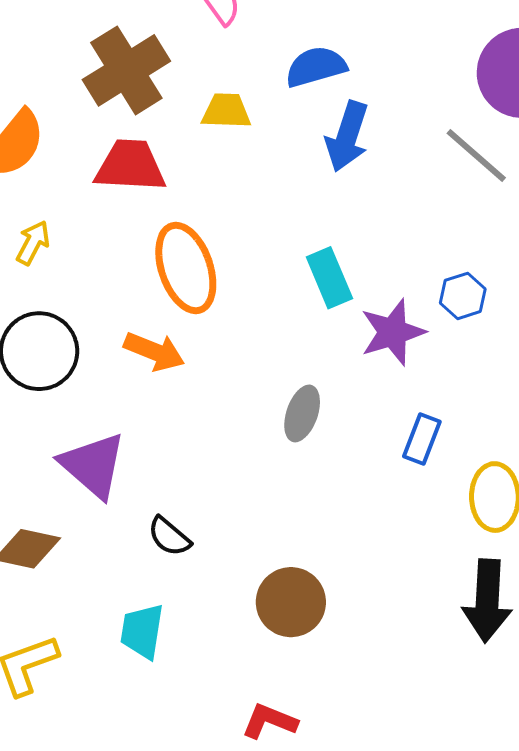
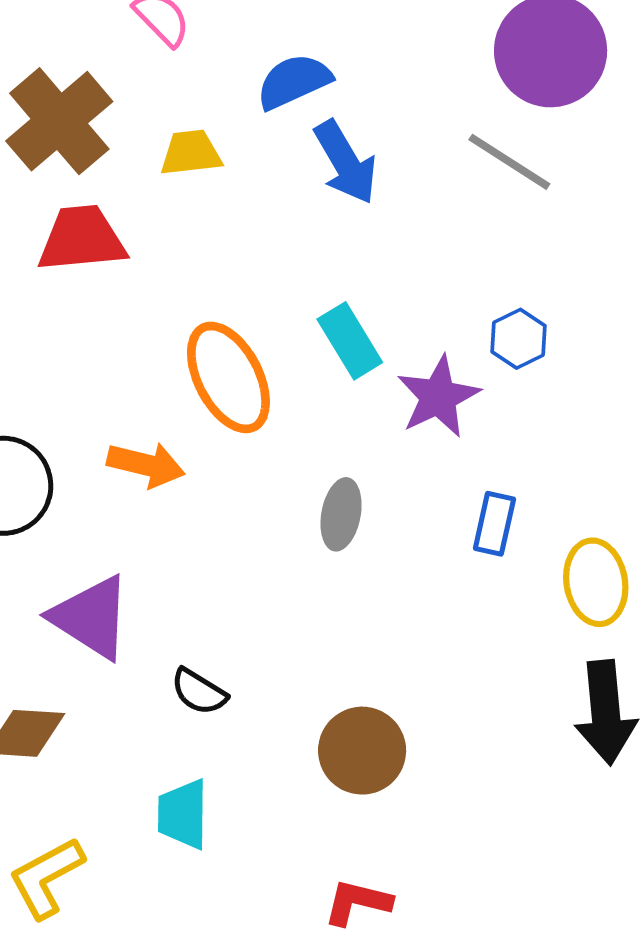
blue arrow: (347, 136) -> (346, 162), turned -40
orange ellipse: (186, 268) -> (228, 377), moved

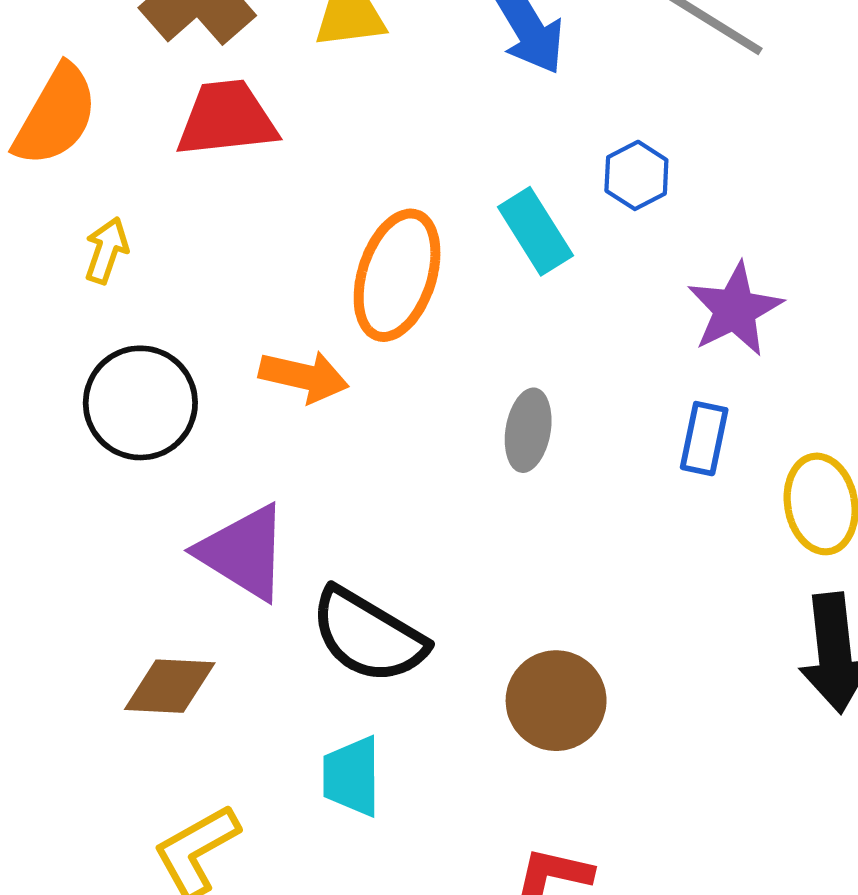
blue hexagon: (519, 339) -> (636, 175), moved
orange ellipse: (228, 377) -> (397, 275), turned 46
purple star: (438, 397) -> (735, 309), moved
black semicircle: (199, 692) -> (368, 636), size x1.8

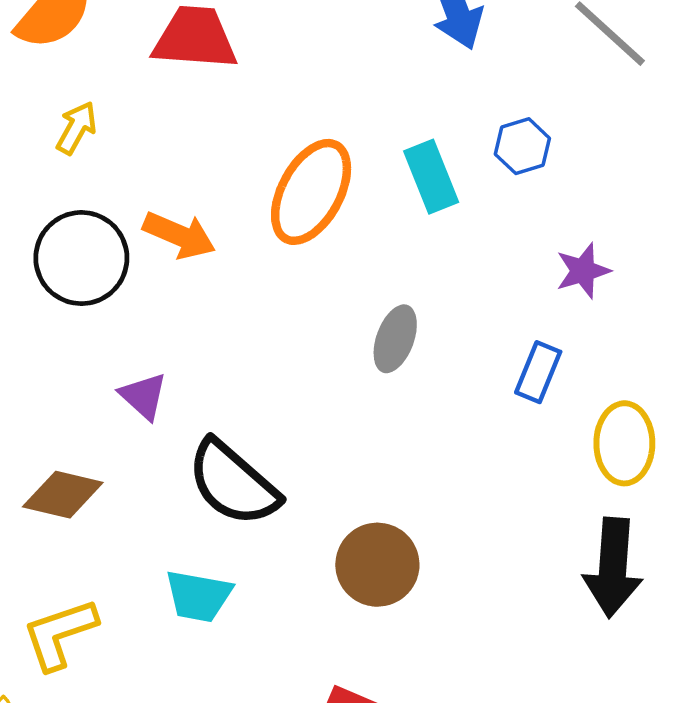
purple star: (735, 309) -> (583, 271), size x0.7
orange arrow: (304, 376) -> (179, 235), moved
purple triangle: (243, 552) -> (143, 396), size x0.6
cyan trapezoid: (352, 776) -> (198, 596), turned -90

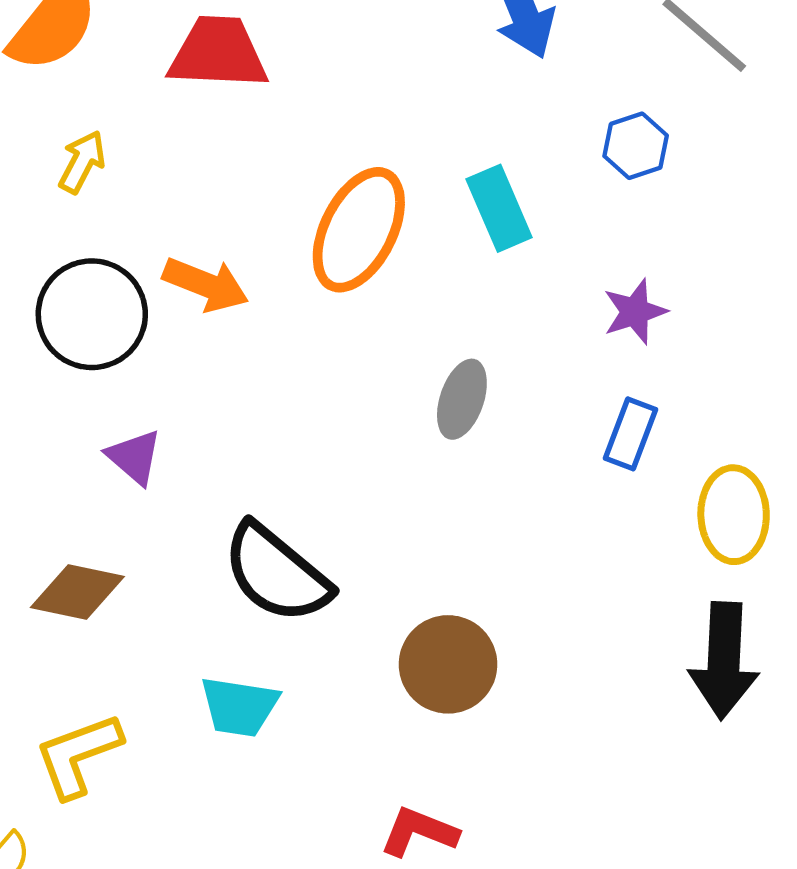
blue hexagon: (522, 146) -> (636, 146), moved
purple star: (583, 271) -> (635, 312), moved
purple triangle: (143, 396) -> (134, 457), moved

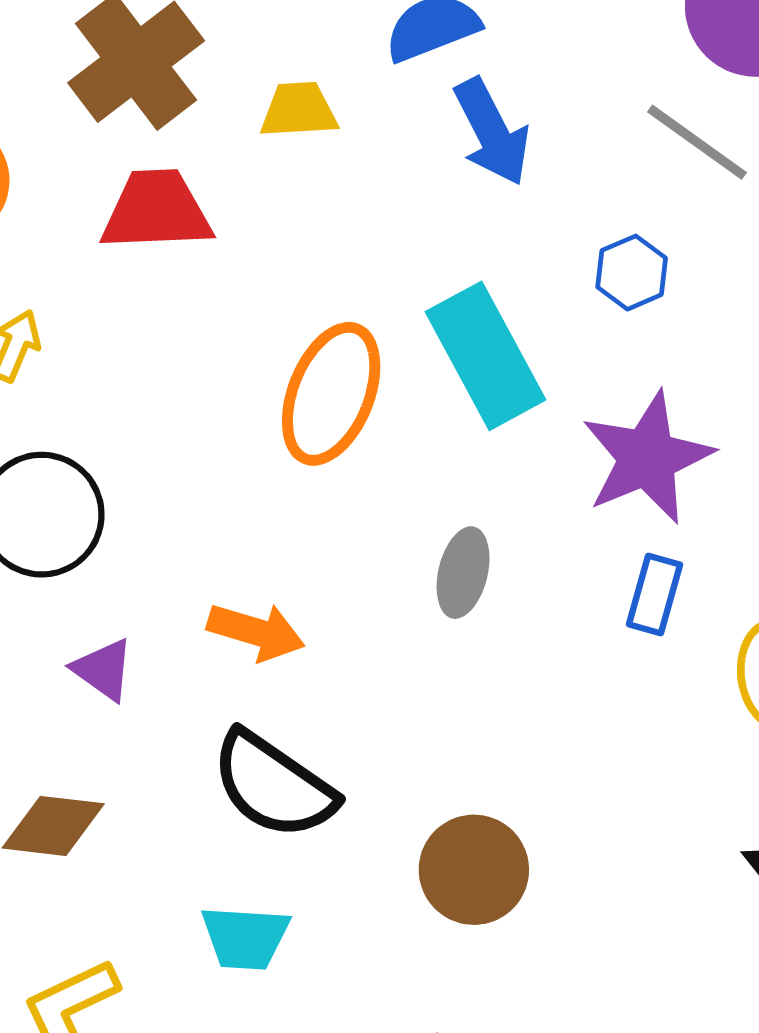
cyan rectangle: (499, 208) -> (485, 356), size x1.5
orange arrow: (206, 284) -> (256, 632), moved
purple star: (635, 312) -> (647, 458), size x1.8

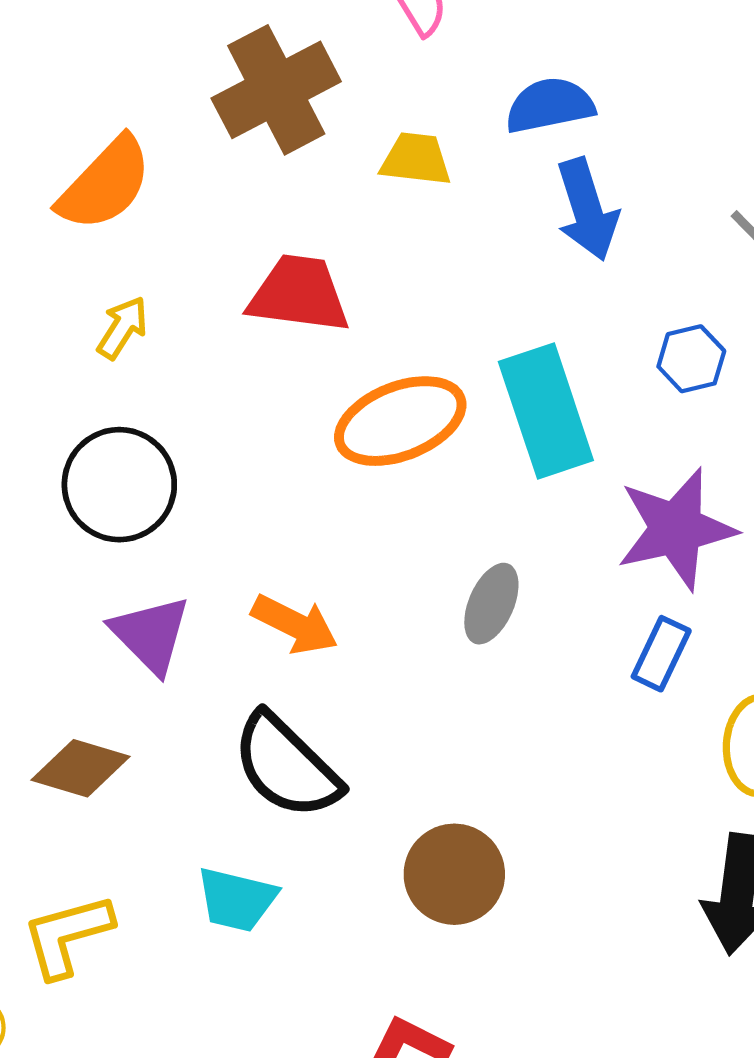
red trapezoid: (156, 211) -> (299, 294), moved
orange ellipse: (331, 394) -> (400, 421), turned 37
purple triangle: (103, 670) -> (151, 635), size x1.4

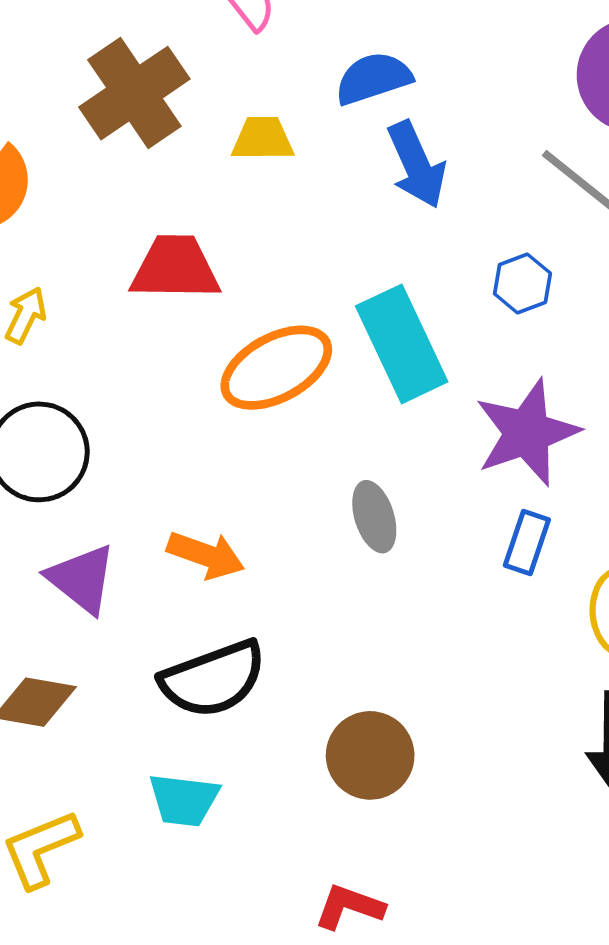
gray ellipse: (491, 604) -> (374, 517), turned -34
black semicircle: (286, 766) -> (213, 679), turned -58

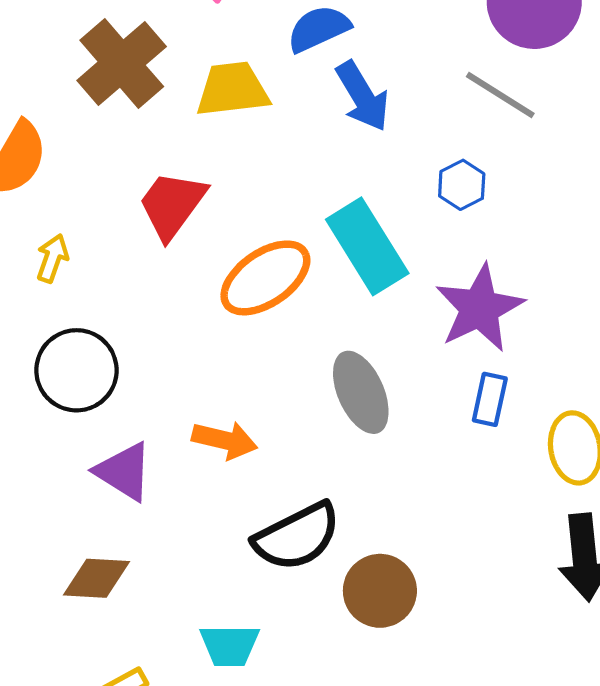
yellow trapezoid: (263, 139) -> (232, 89), size x1.4
red trapezoid: (175, 268) -> (172, 205), turned -48
gray ellipse: (374, 517) -> (361, 392), size x1.4
black semicircle: (213, 679) -> (297, 537), moved

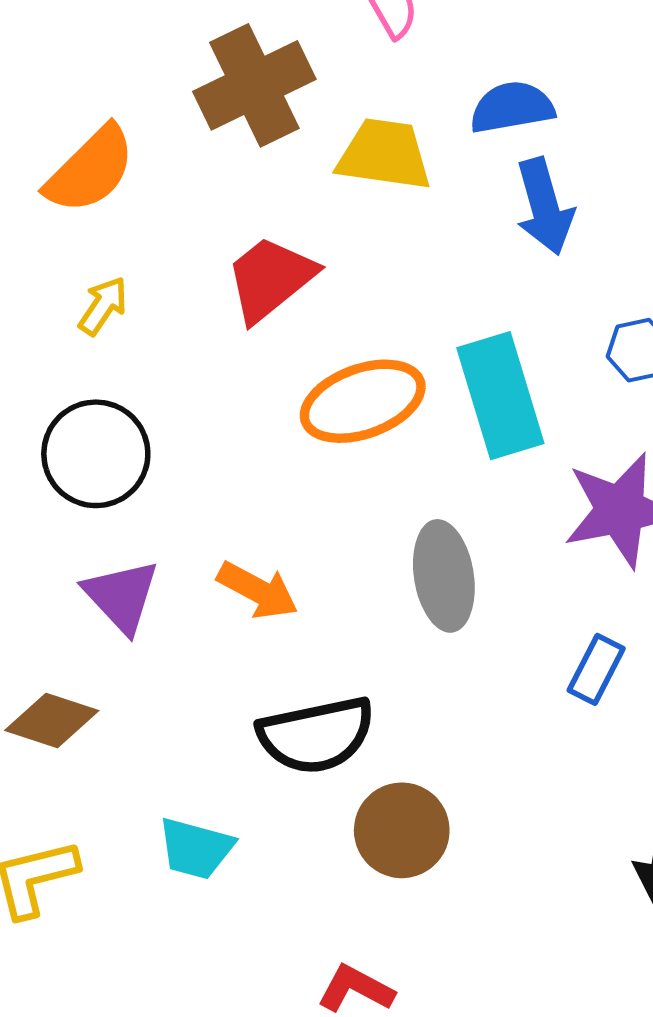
blue rectangle: (490, 399) -> (596, 669), moved

